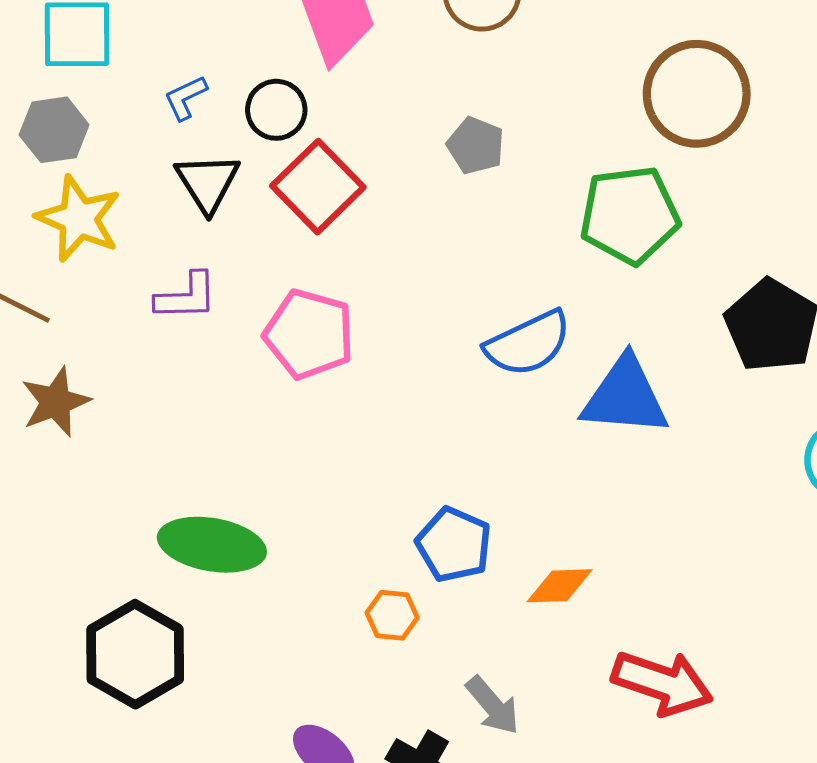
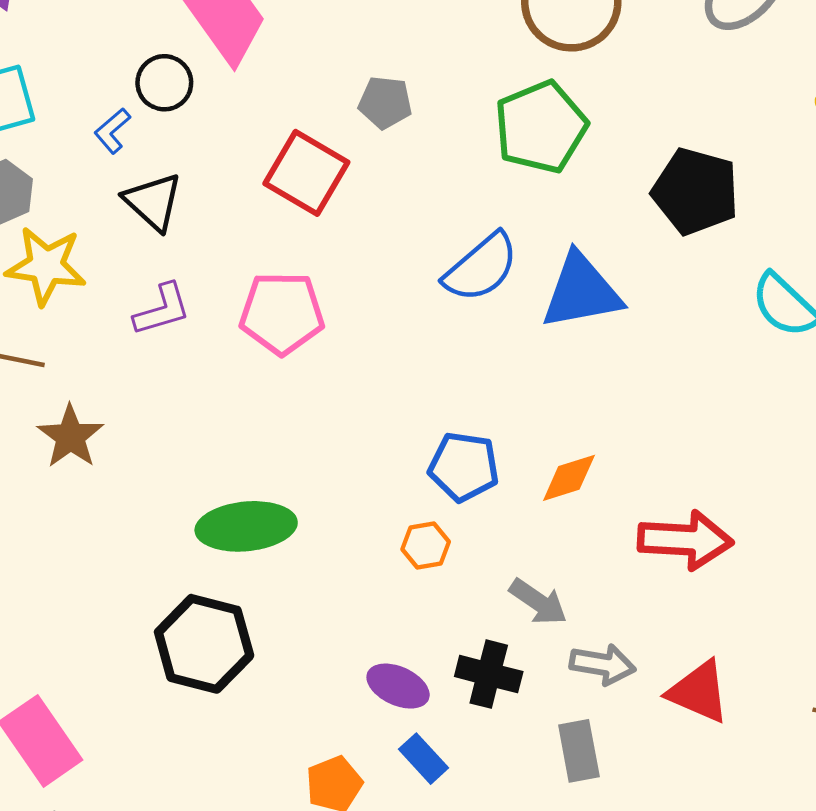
black circle: (276, 110) -> (164, 83), moved
red square: (318, 187) -> (306, 173), moved

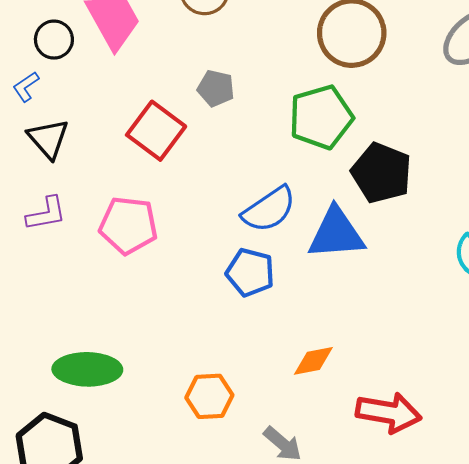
black circle: (164, 83) -> (54, 40), moved
black pentagon: (696, 191) -> (381, 173), moved
blue pentagon: (464, 467) -> (250, 272), moved
orange hexagon: (426, 546) -> (209, 396), size x1.4

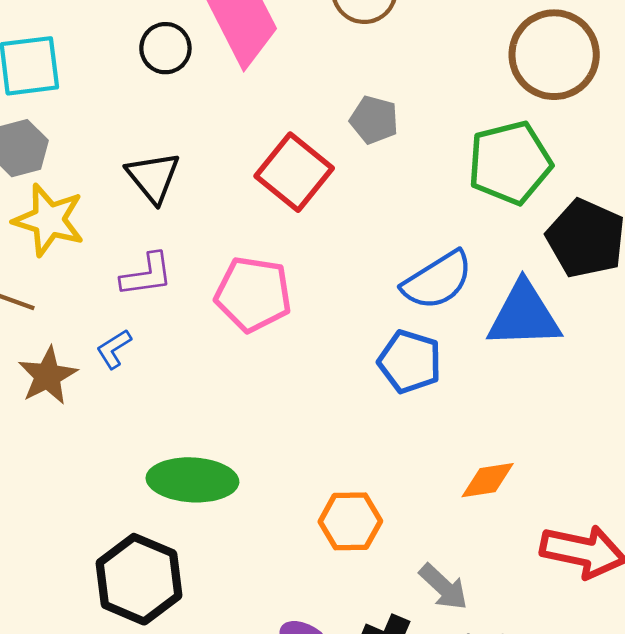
blue L-shape: (26, 87) -> (114, 349), moved

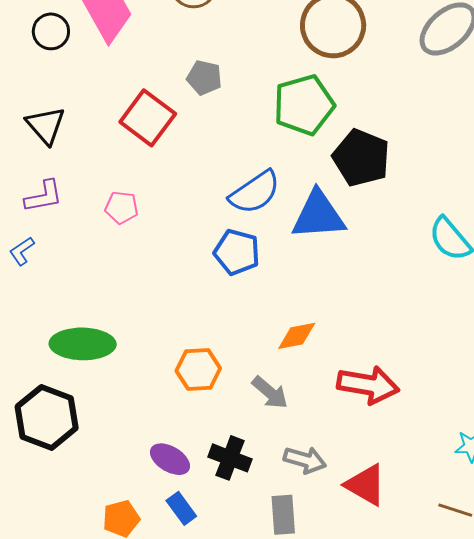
pink pentagon: (253, 294) -> (121, 207), size x0.6
gray arrow: (443, 587) -> (270, 393), moved

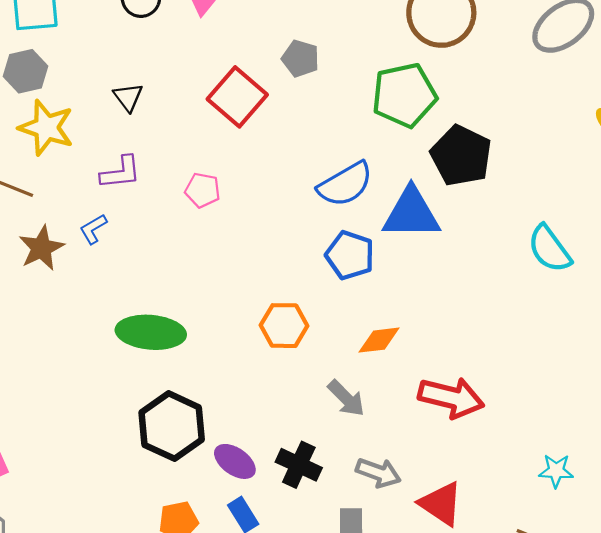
black triangle: (46, 125) -> (128, 97), size x0.7
blue pentagon: (237, 252) -> (350, 255), moved
orange hexagon: (198, 370) -> (284, 326), moved
black hexagon: (47, 417) -> (172, 426), moved

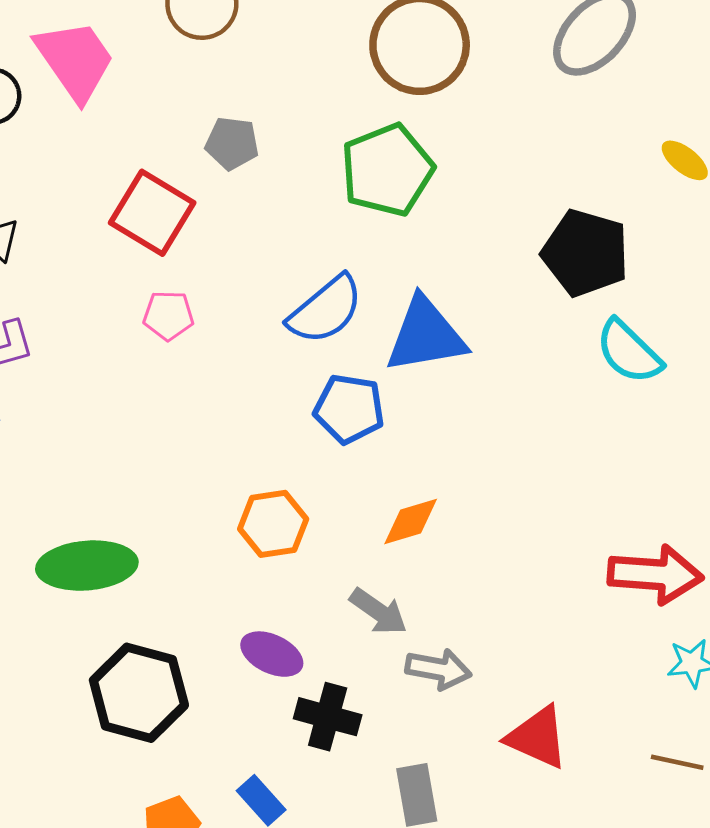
black pentagon: (461, 156) -> (585, 253), moved
pink pentagon: (203, 190) -> (168, 315), moved
red arrow: (451, 398) -> (655, 574), moved
purple ellipse: (235, 461) -> (272, 654), moved
gray arrow: (378, 473) -> (438, 669), moved

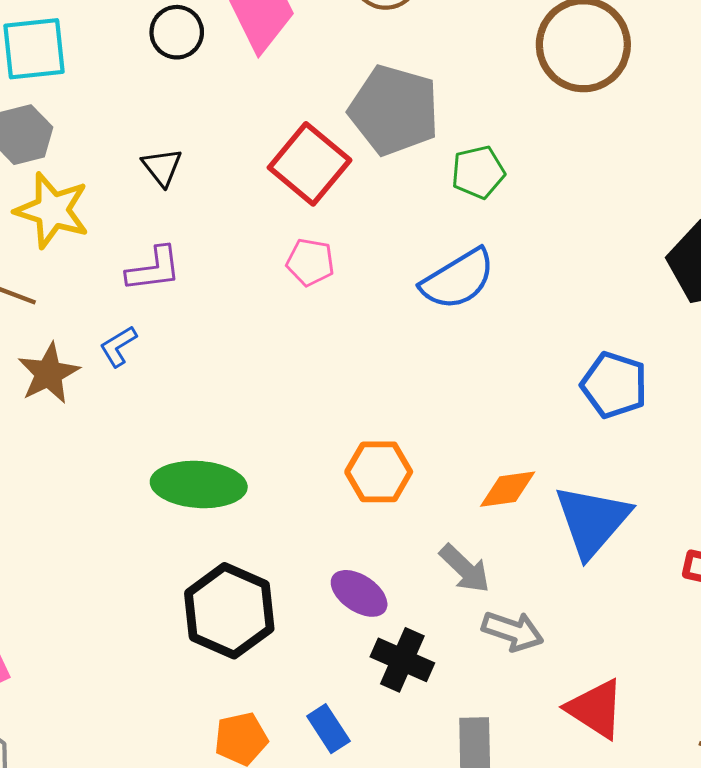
gray pentagon: (232, 143) -> (394, 110), size x1.8
green pentagon: (387, 170) -> (478, 172), moved, size x0.6
blue triangle: (426, 335) -> (592, 521), moved, turned -48
blue pentagon: (349, 409) -> (614, 385), moved

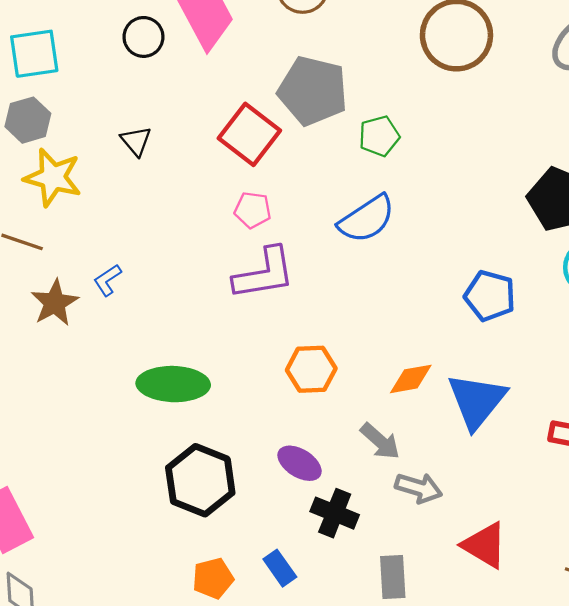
purple L-shape: (154, 269) -> (264, 274), moved, size x1.5

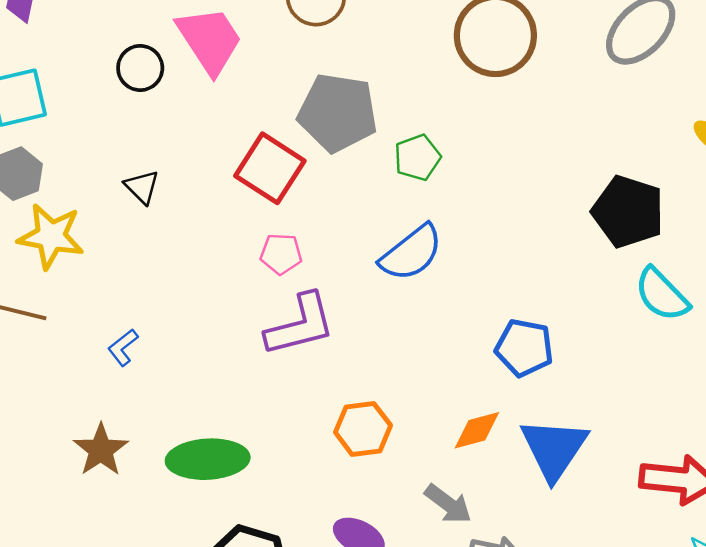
blue pentagon: (490, 296) -> (524, 348), moved
brown star: (55, 303) -> (101, 450), moved

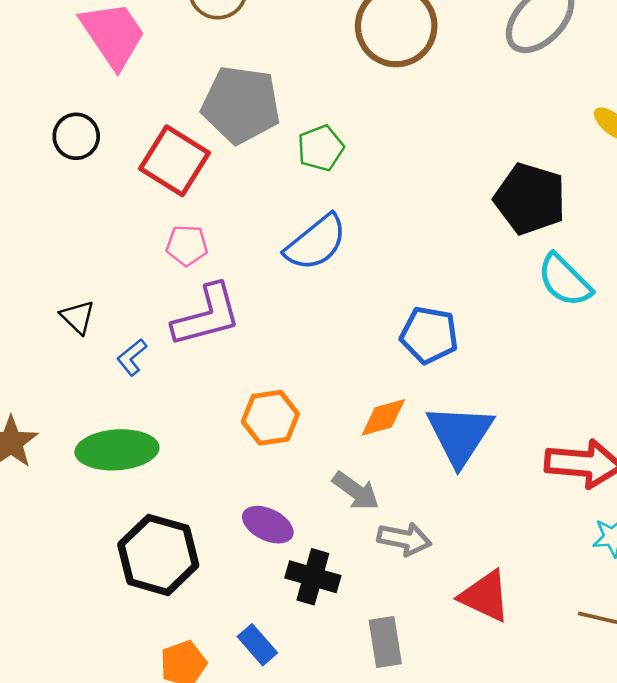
black circle: (140, 68) -> (76, 136), moved
black triangle: (142, 187) -> (78, 317), moved
blue L-shape: (123, 347) -> (132, 357), moved

